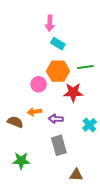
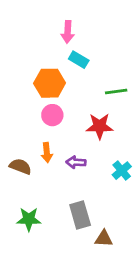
orange hexagon: (58, 71) -> (50, 83), moved
orange arrow: (34, 112) -> (47, 153), turned -88
gray rectangle: (59, 145) -> (80, 215), moved

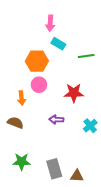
green line: (116, 92) -> (86, 56), moved
orange arrow: (47, 153) -> (22, 98), moved
gray rectangle: (80, 215) -> (54, 169), moved

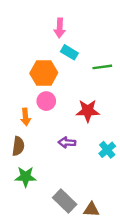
brown semicircle: (15, 123) -> (18, 146), turned 77
green star: (22, 162) -> (26, 177), moved
gray rectangle: (54, 169) -> (65, 201), turned -30

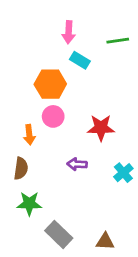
green line: (102, 67) -> (118, 41), moved
gray rectangle: (65, 201) -> (59, 234), moved

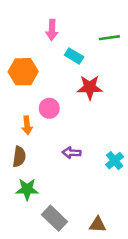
pink arrow: (69, 32) -> (52, 30), moved
orange hexagon: (50, 84) -> (23, 72), moved
red star: (101, 128) -> (90, 87), moved

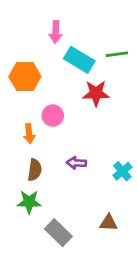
green line: (109, 38) -> (117, 54), moved
cyan rectangle: (74, 56) -> (79, 60), size x1.5
brown semicircle: (19, 157) -> (35, 170), moved
brown triangle: (98, 225) -> (109, 223), moved

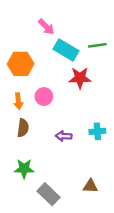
pink arrow: (56, 32) -> (46, 27), turned -48
orange arrow: (29, 134) -> (18, 101), moved
brown semicircle: (35, 170) -> (23, 128), moved
cyan cross: (122, 171) -> (97, 131), moved, turned 35

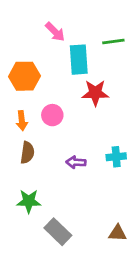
green line: (97, 45) -> (113, 42), moved
cyan rectangle: (66, 50) -> (79, 60), turned 55
brown triangle: (90, 186) -> (118, 233), moved

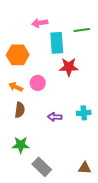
pink arrow: (55, 32) -> (40, 23), turned 126
orange arrow: (22, 121) -> (16, 87), turned 120

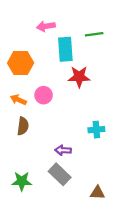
purple arrow: (55, 117) -> (63, 150), moved
green star: (21, 145) -> (22, 181), moved
gray rectangle: (42, 167) -> (60, 174), moved

